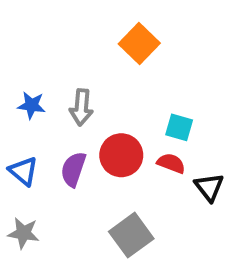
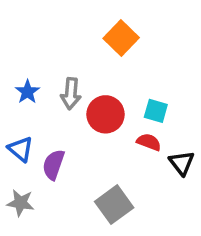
blue star: (31, 105) -> (27, 92), turned 30
red circle: (121, 155) -> (106, 114), moved
purple semicircle: (73, 169) -> (53, 165), moved

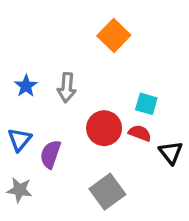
red circle: (106, 114) -> (104, 128), moved
blue triangle: (21, 149) -> (20, 140), turned 30

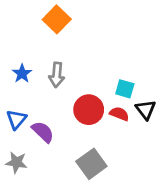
orange square: (114, 36) -> (57, 19), moved
black triangle: (171, 153) -> (146, 110), moved
purple semicircle: (50, 154) -> (43, 132), turned 115

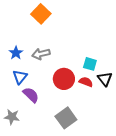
gray arrow: (57, 75) -> (41, 54), turned 72
blue triangle: (16, 119) -> (20, 77), moved

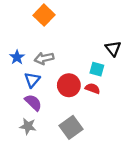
blue triangle: (20, 77) -> (32, 80), moved
black triangle: (105, 79) -> (113, 49), moved
gray star: (12, 117) -> (28, 126), moved

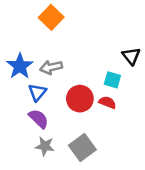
blue star: (17, 57) -> (20, 66), size x1.5
gray star: (28, 126) -> (45, 146), moved

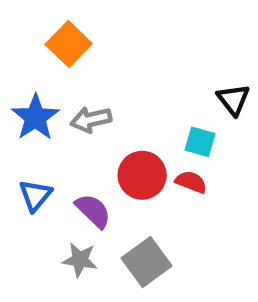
orange square: (51, 17) -> (69, 44), moved
blue triangle: (37, 92) -> (35, 195), moved
purple semicircle: (39, 119) -> (93, 211), moved

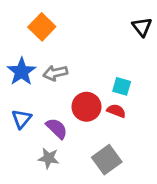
black triangle: (233, 100) -> (142, 27), moved
gray square: (147, 262) -> (107, 160), moved

